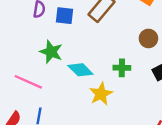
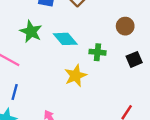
cyan diamond: (80, 70) -> (65, 39), moved

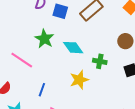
blue line: (15, 92) -> (42, 90), moved

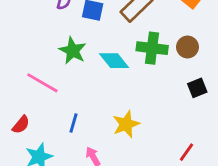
green cross: (100, 61) -> (152, 48), moved, size x1.5
yellow star: (79, 80) -> (126, 124), moved

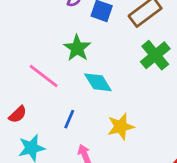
green cross: (152, 48) -> (155, 55), turned 36
cyan diamond: (114, 61) -> (98, 82), moved

